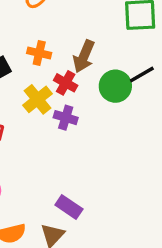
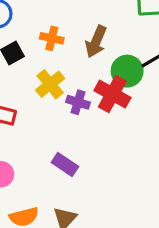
red cross: (66, 83) -> (112, 94), moved, size x1.5
purple rectangle: (69, 207) -> (65, 164), moved

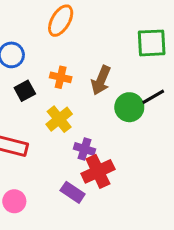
red cross: (112, 94) -> (98, 171), moved, turned 36
purple cross: (78, 102) -> (85, 149), moved

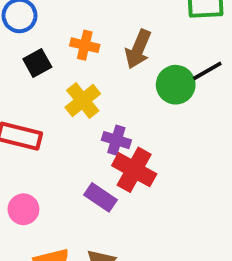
red cross: (98, 171) -> (134, 170), turned -36

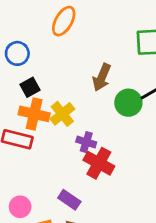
orange cross: (85, 45) -> (34, 114), moved, size x1.5
purple rectangle: (101, 197) -> (69, 200), moved
pink circle: (23, 209) -> (20, 207), moved

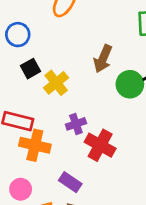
orange cross: (34, 114) -> (35, 145), moved
yellow cross: (62, 114) -> (56, 83), moved
purple cross: (86, 142) -> (76, 124), moved, turned -36

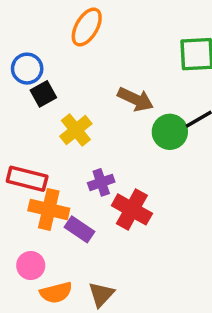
brown arrow: (103, 59) -> (136, 99), turned -88
black square: (31, 69) -> (43, 94), moved
purple rectangle: (70, 182) -> (79, 229), moved

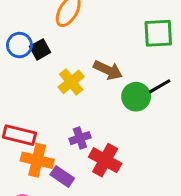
black square: (43, 94) -> (40, 49), moved
yellow cross: (76, 130) -> (71, 82), moved

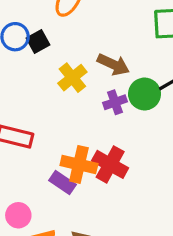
purple cross: (80, 138) -> (115, 102), moved
orange cross: (37, 160) -> (79, 164), moved

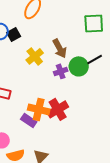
brown arrow: (113, 65) -> (60, 48), turned 36
red cross: (110, 164) -> (58, 109), turned 30

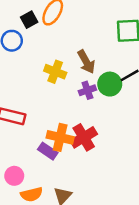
black square: (14, 34) -> (29, 20), moved
yellow cross: (35, 56) -> (55, 72), turned -30

